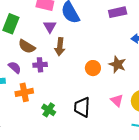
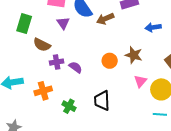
brown arrow: (60, 47) -> (105, 19), moved, turned 66
purple semicircle: (15, 67) -> (76, 67), moved
pink triangle: (117, 101) -> (140, 81), moved, turned 32

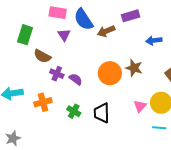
orange circle: (110, 61) -> (110, 73), size x1.5
purple cross: (57, 62) -> (57, 74), turned 32
pink triangle: (140, 81) -> (140, 106), moved
green cross: (69, 106) -> (74, 111), moved

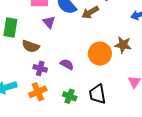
purple cross: (57, 74) -> (40, 68), moved

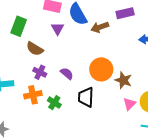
brown star: (123, 45) -> (123, 80), moved
black trapezoid: (97, 94) -> (86, 97), moved
green cross: (70, 96) -> (54, 103), moved

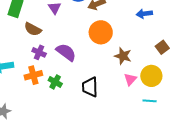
orange circle: (101, 69) -> (101, 32), moved
purple semicircle: (67, 74) -> (66, 52), size x1.5
black trapezoid: (86, 97) -> (90, 87), moved

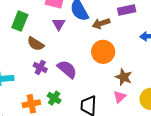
orange cross: (33, 75) -> (31, 104), moved
pink triangle: (130, 79) -> (120, 97), moved

